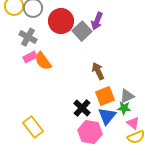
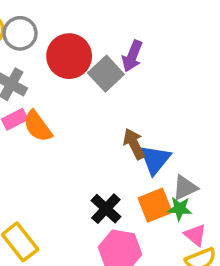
orange square: (105, 96) -> (155, 205), moved
blue triangle: (107, 116) -> (155, 160), moved

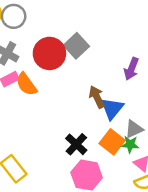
red circle: (69, 56) -> (49, 53), moved
purple arrow: (132, 56) -> (131, 69), moved
orange square: (155, 205) -> (112, 142), turned -30

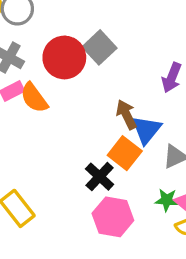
orange square: (112, 142) -> (125, 153), moved
green star: (130, 144) -> (167, 200), moved

